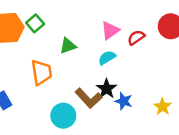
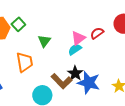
pink triangle: (110, 30) -> (78, 38), moved
green triangle: (68, 46) -> (44, 41), turned -32
blue star: (124, 101) -> (89, 83), size x1.6

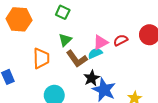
green square: (18, 24) -> (63, 12), moved, turned -32
brown L-shape: (62, 81) -> (77, 59), moved

